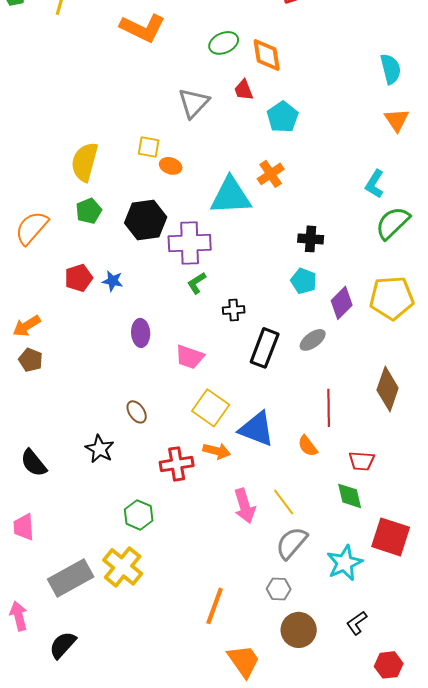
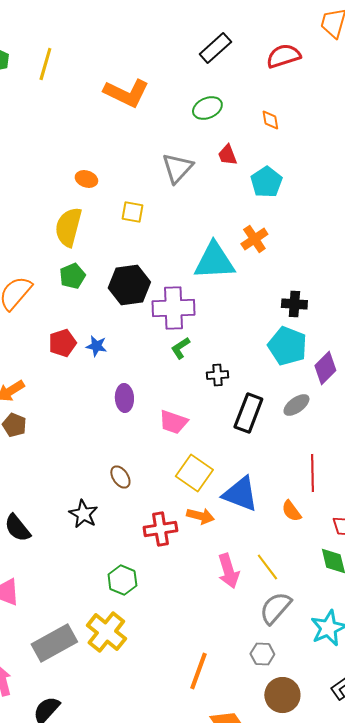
orange diamond: (267, 55) -> (270, 120), moved, size x0.6
orange ellipse: (171, 166) -> (86, 179), moved
cyan pentagon: (304, 281) -> (287, 346), size x1.5

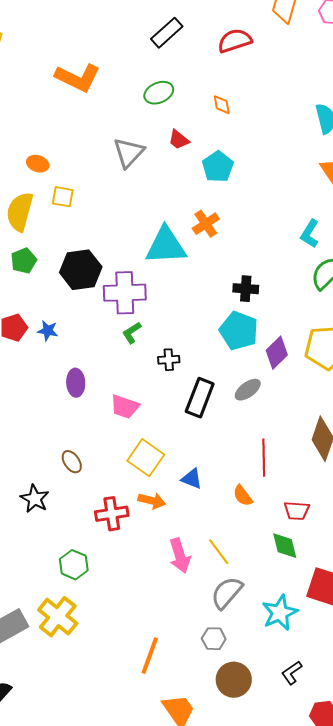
red trapezoid: (227, 155) -> (179, 140), turned -30
yellow square: (132, 212) -> (63, 197), moved
blue triangle: (240, 494) -> (192, 479), size x0.6

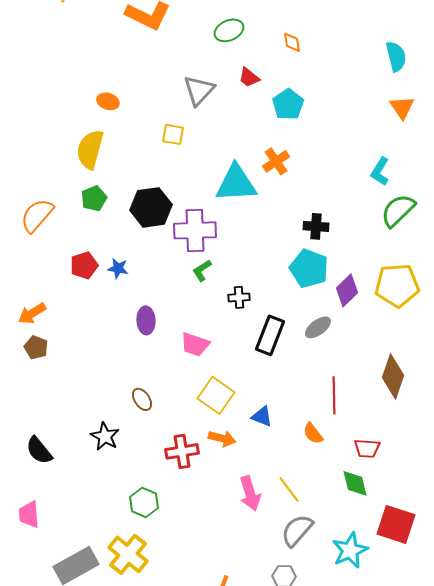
yellow square: (63, 197) -> (173, 134), moved

